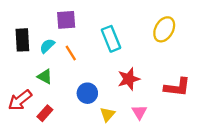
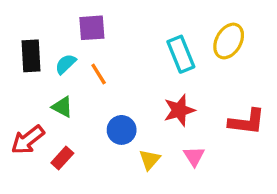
cyan rectangle: (111, 39) -> (181, 54), moved

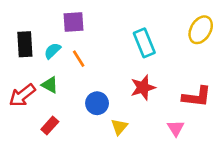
yellow ellipse: (229, 41) -> (201, 30), moved
red arrow: (28, 140) -> (22, 95), moved
pink triangle: (194, 156) -> (176, 128), moved

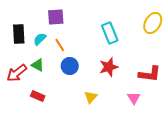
blue circle: (97, 103) -> (70, 66), moved
red rectangle: (50, 126) -> (38, 96), turned 72

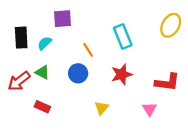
orange line: (60, 45) -> (88, 50), moved

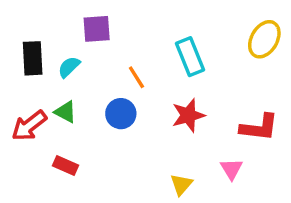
yellow triangle: (102, 108) -> (181, 184), moved

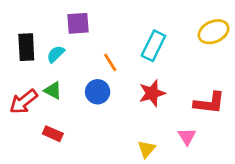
yellow ellipse: (264, 39) -> (214, 32), turned 36
cyan rectangle: (190, 57) -> (153, 46), turned 48

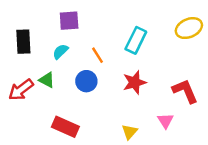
cyan semicircle: (56, 54) -> (60, 52), moved
red L-shape: (209, 103) -> (185, 91), turned -120
red rectangle: (53, 134) -> (65, 127), moved, size x1.5

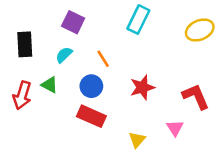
purple square: (69, 21) -> (73, 22), turned 30
cyan rectangle: (136, 40) -> (138, 20), moved
red arrow: (21, 90) -> (22, 95), turned -35
red rectangle: (65, 127) -> (91, 116), moved

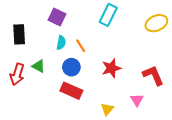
cyan semicircle: (64, 55) -> (61, 43), moved, turned 144

